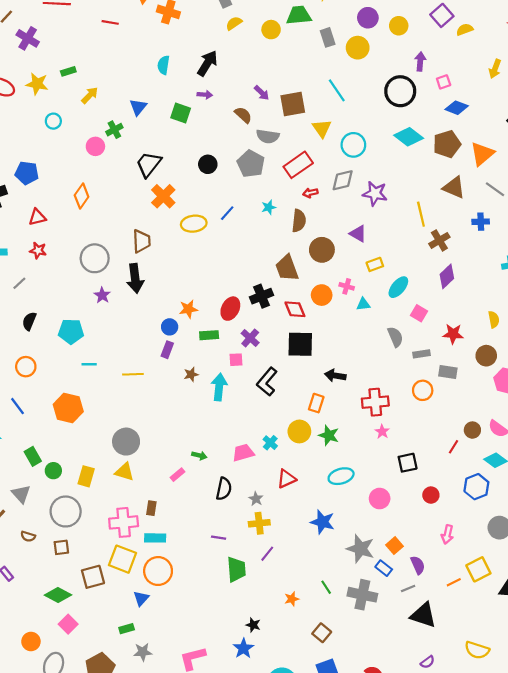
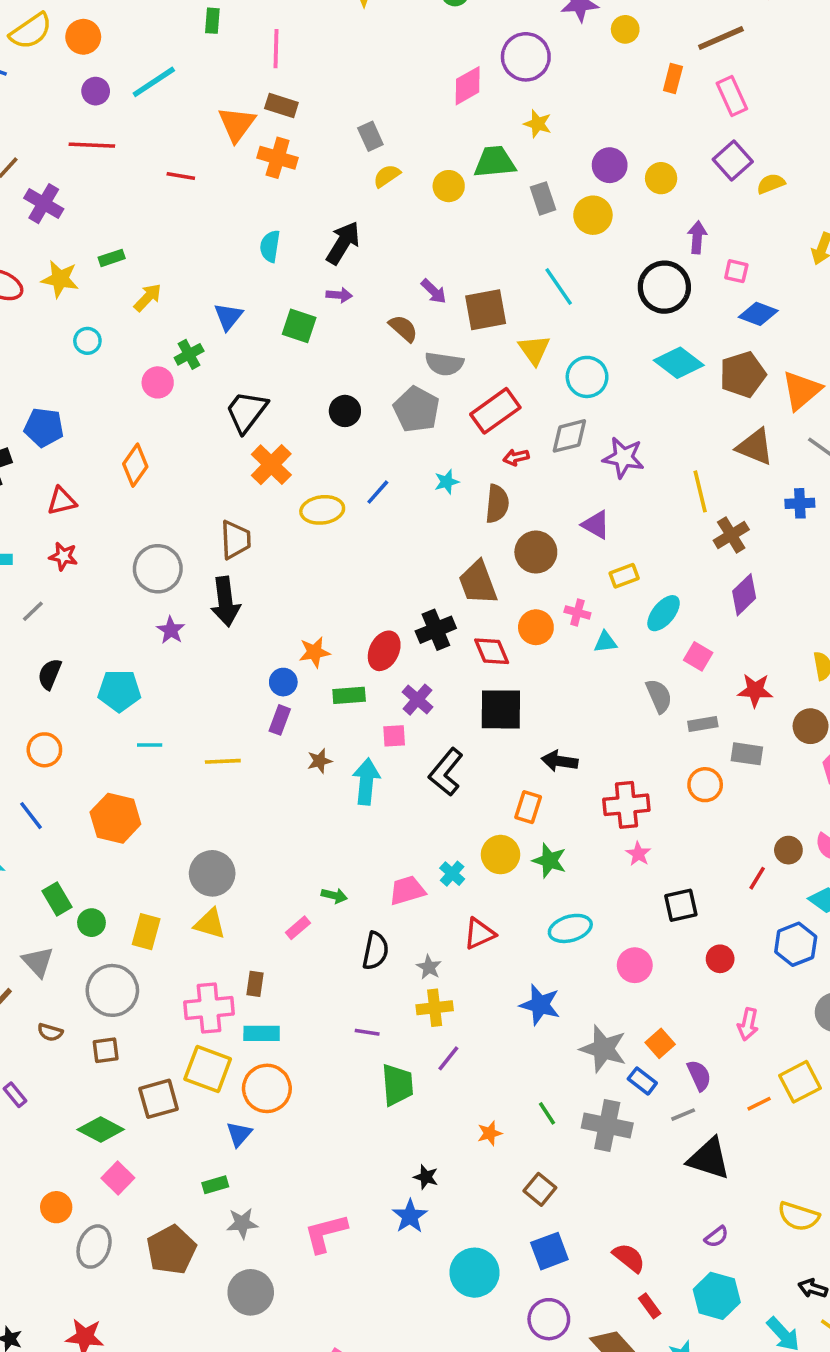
pink square: (444, 82) -> (736, 271), turned 32

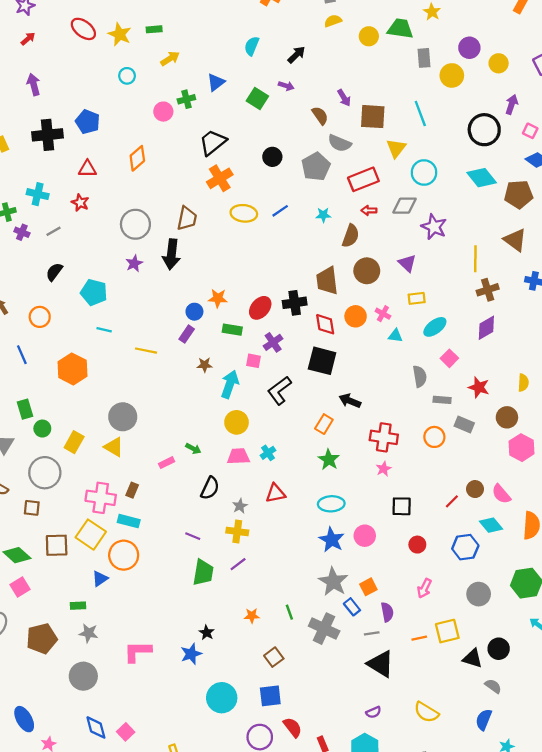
black arrow: (343, 243) -> (296, 55), size x0.7
yellow circle: (500, 855) -> (237, 422), moved
blue star: (540, 1005) -> (332, 540), moved
red semicircle: (629, 1258) -> (293, 727), moved

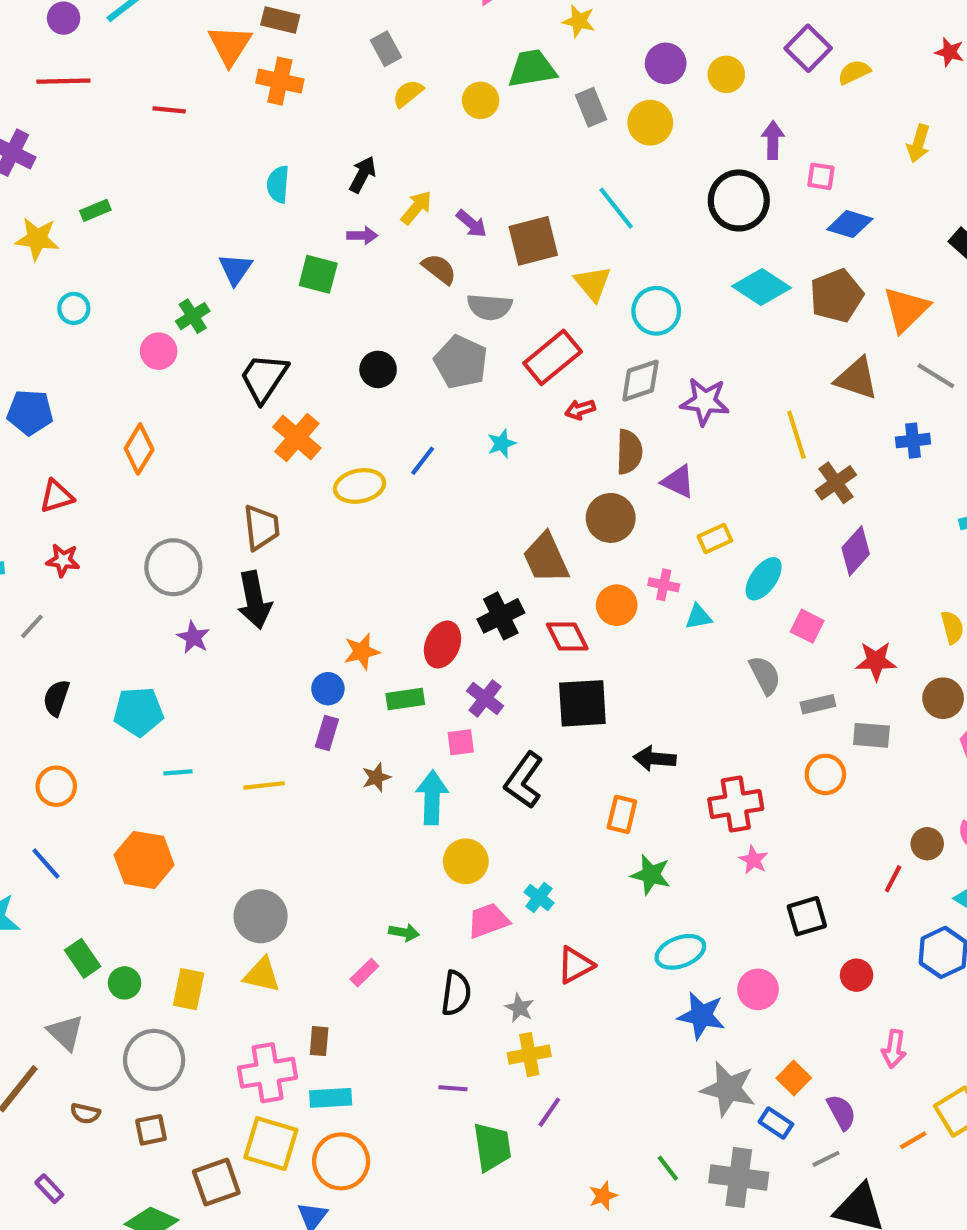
yellow arrow: (170, 59) -> (416, 208), moved
brown semicircle: (351, 236) -> (629, 452), moved

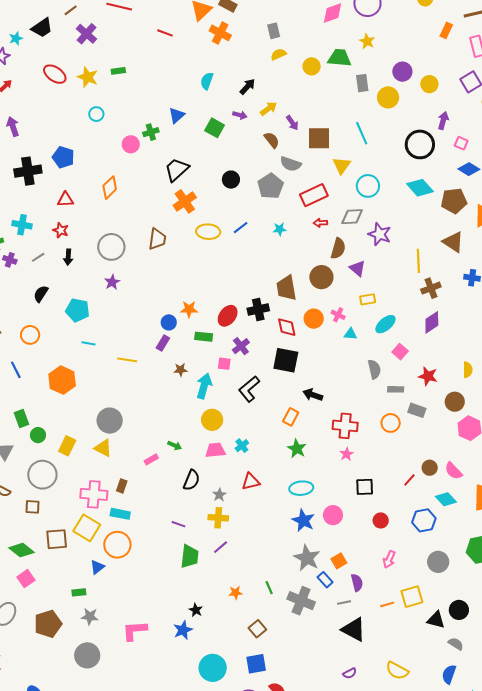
black arrow: (254, 600) -> (68, 257), moved, size x0.6

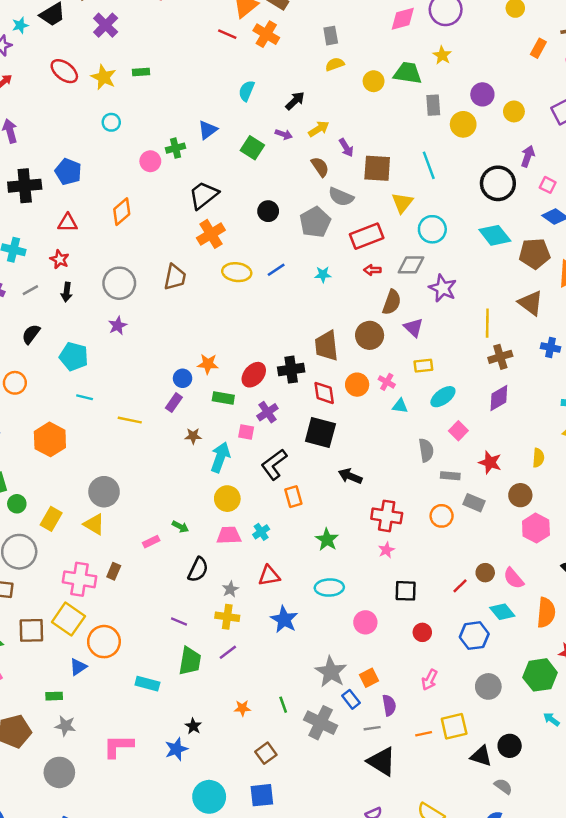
red line: (165, 33) -> (227, 34), moved
orange rectangle: (291, 417) -> (293, 497), moved, turned -48
cyan rectangle: (120, 514) -> (147, 684), moved
blue star: (303, 520) -> (284, 620), moved

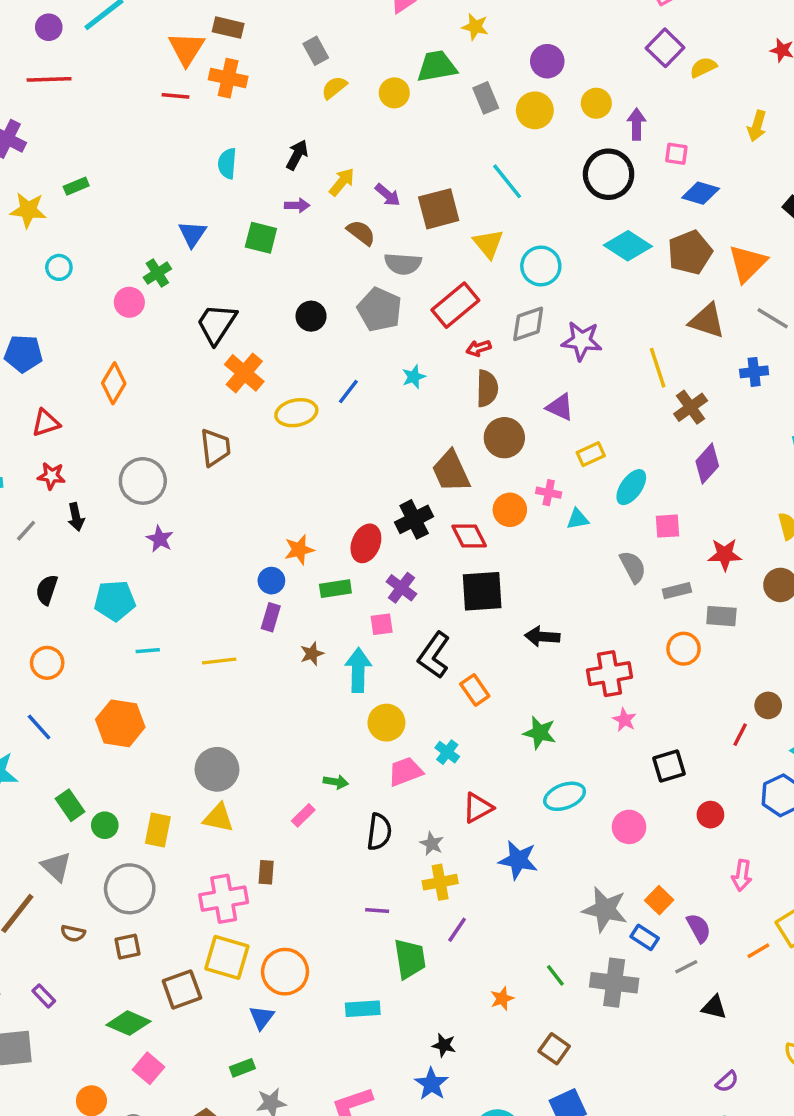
yellow circle: (514, 111) -> (596, 103), moved
brown semicircle: (392, 302) -> (487, 388), moved
pink square: (458, 431) -> (668, 526), turned -30
black triangle: (382, 761) -> (714, 1007), size x0.6

